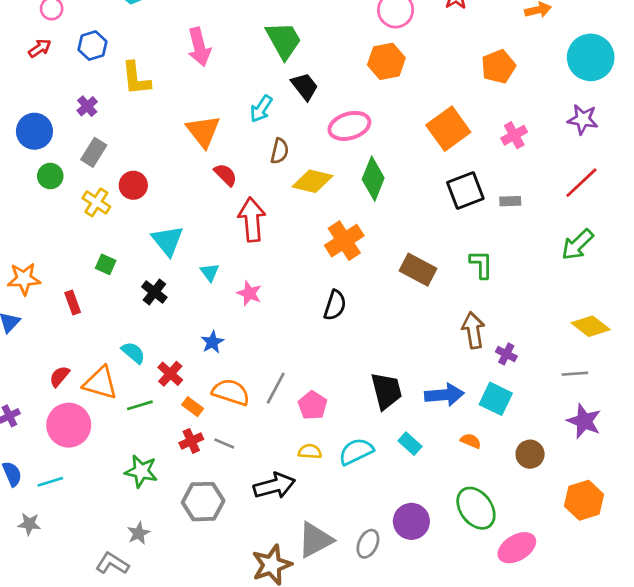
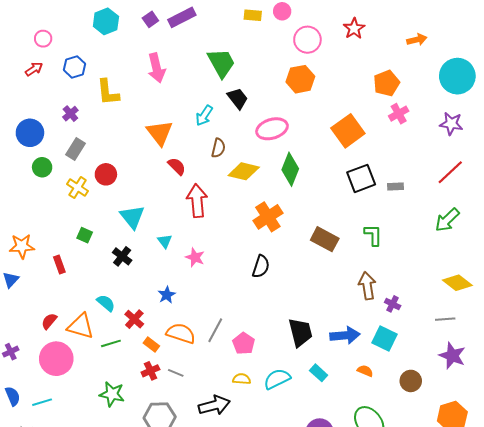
pink cross: (514, 135) -> (399, 114), moved

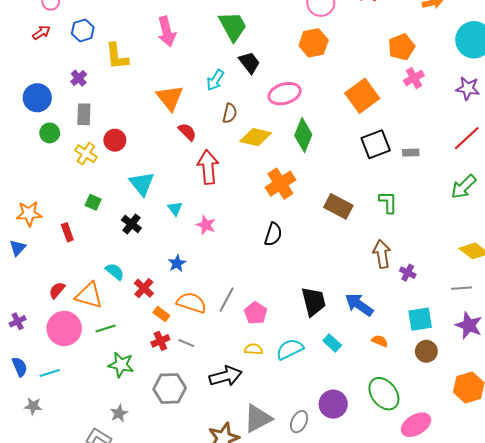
gray rectangle: (76, 149) -> (84, 114), turned -30
blue arrow: (345, 335) -> (359, 305), turned -140
cyan square: (384, 338) -> (420, 319), moved, turned -35
green line: (111, 343) -> (106, 328), moved

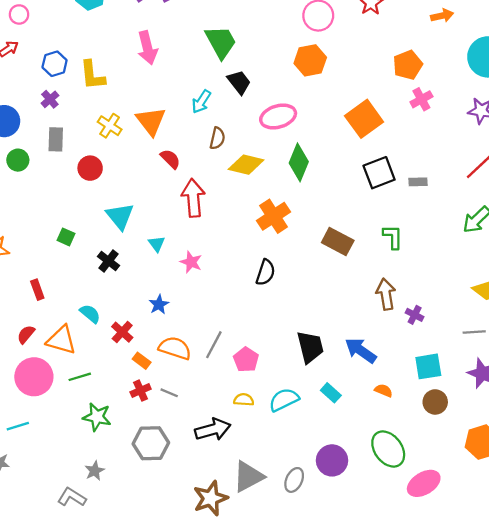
blue hexagon: (83, 30) -> (55, 64), moved
yellow cross: (86, 154) -> (110, 126), moved
red rectangle: (67, 232) -> (37, 290), moved

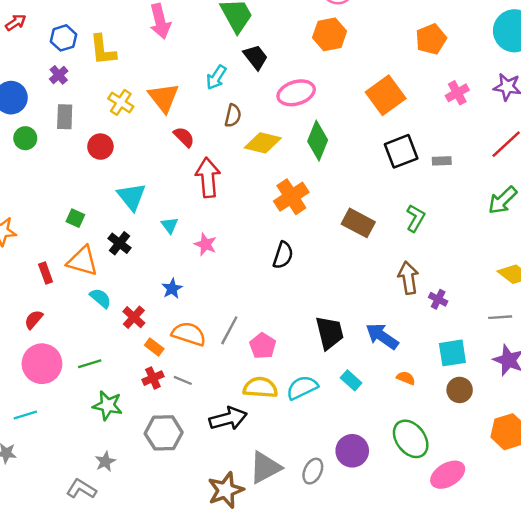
pink cross: (421, 99) -> (457, 93), moved
green L-shape: (393, 237) -> (415, 218), turned 30
orange triangle: (61, 340) -> (83, 261), moved
yellow semicircle: (244, 400) -> (260, 388), size x1.6

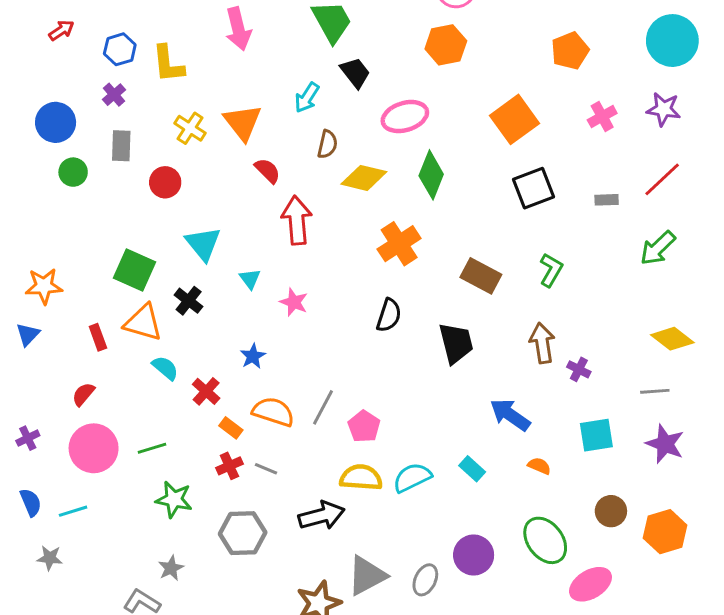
gray rectangle: (442, 161) -> (607, 200), moved
green square: (75, 218) -> (134, 270), size x1.8
black trapezoid: (330, 333) -> (456, 343), moved
brown circle: (460, 390) -> (611, 511), moved

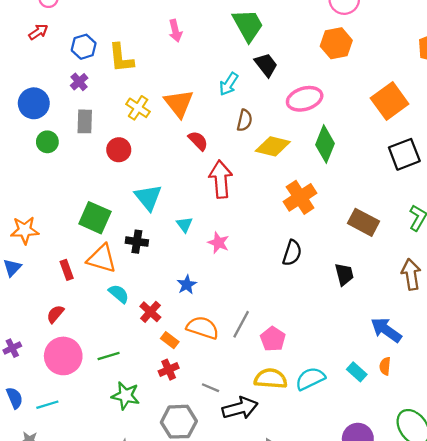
pink arrow: (238, 29) -> (175, 31), size x0.7
black cross: (189, 301) -> (137, 242), turned -30
black trapezoid: (456, 343) -> (344, 274), size x0.7
orange semicircle: (539, 466) -> (385, 366), moved, turned -108
gray line: (266, 469) -> (211, 388), moved

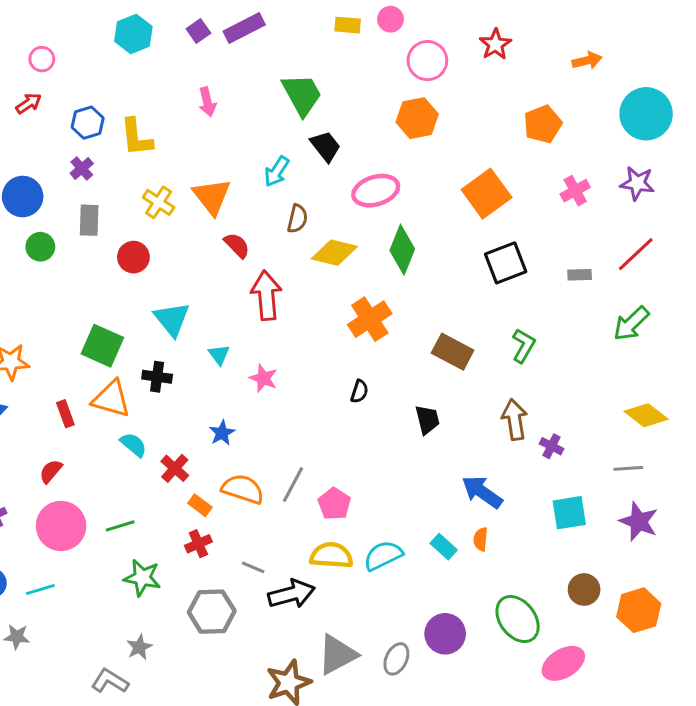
black semicircle: (292, 253) -> (359, 392), size x0.7

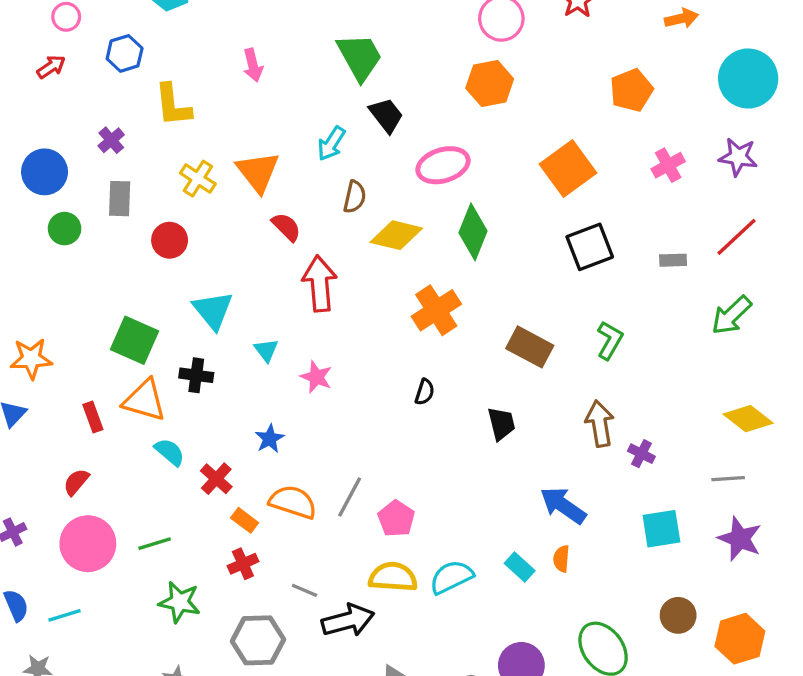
blue hexagon: (88, 123) -> (125, 53), moved

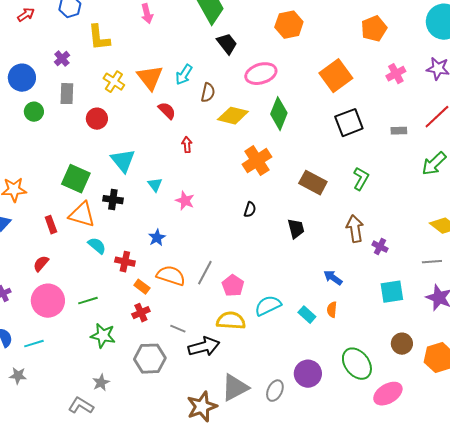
cyan arrow: (331, 144) -> (184, 75), moved
red arrow: (320, 284) -> (187, 145), size x0.5
red cross: (216, 479) -> (125, 262), turned -30
blue arrow: (563, 505) -> (333, 278), size x0.7
cyan semicircle: (451, 577) -> (268, 306), moved

